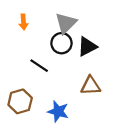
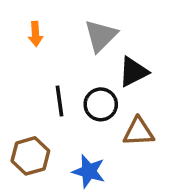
black circle: (61, 43) -> (101, 104), moved
black line: (39, 66) -> (60, 101), turned 48

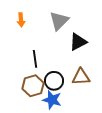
black circle: (101, 104) -> (54, 81), moved
brown hexagon: (30, 156) -> (33, 86), moved

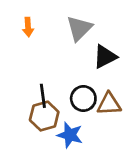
black line: (35, 59) -> (43, 96), moved
black circle: (54, 81) -> (83, 99), moved

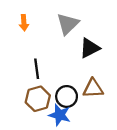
black line: (43, 96) -> (37, 69), moved
black circle: (83, 99) -> (67, 96), moved

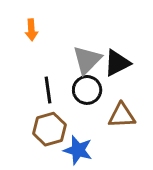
gray triangle: (68, 24) -> (87, 60), moved
black circle: (67, 96) -> (87, 90), moved

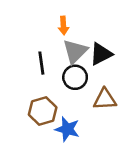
orange arrow: (31, 30) -> (63, 25), moved
black line: (48, 90) -> (41, 63), moved

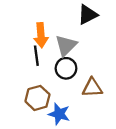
orange arrow: (63, 25) -> (41, 35), moved, size x1.5
black triangle: (101, 54) -> (88, 15), moved

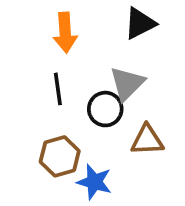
orange arrow: (41, 35) -> (65, 33), moved
gray triangle: (66, 45) -> (127, 84), moved

